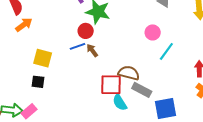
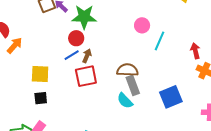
brown arrow: (92, 50) -> (87, 56), turned 72
red square: (111, 85) -> (86, 76), moved
gray rectangle: (142, 90) -> (133, 85), moved, turned 54

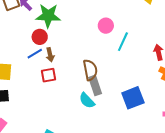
brown arrow: (87, 56) -> (50, 55), turned 144
brown semicircle: (127, 70) -> (90, 70), turned 75
red square: (86, 76) -> (48, 75), size x0.7

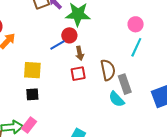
cyan line: (123, 42) -> (136, 47), moved
blue line: (35, 54) -> (57, 45), moved
brown semicircle: (90, 70) -> (108, 70), moved

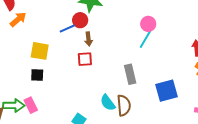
pink circle: (136, 24) -> (148, 24), moved
brown semicircle: (108, 70) -> (124, 105), moved
cyan semicircle: (117, 99) -> (108, 103), moved
pink rectangle: (29, 125) -> (31, 105), turned -70

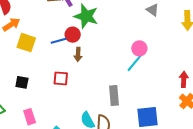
yellow square: (40, 51) -> (26, 43), moved
red square: (85, 59) -> (61, 78), moved
pink rectangle: (31, 105) -> (30, 117), moved

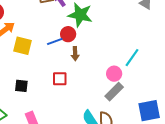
pink circle: (139, 48) -> (114, 74), moved
gray rectangle: (114, 96) -> (114, 92), turned 54

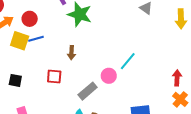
red circle: (68, 34) -> (30, 19), moved
blue line: (55, 41) -> (36, 39), moved
gray rectangle: (114, 92) -> (88, 91), moved

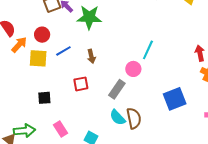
blue line: (36, 39) -> (63, 51), moved

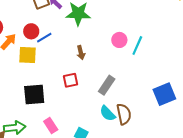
blue line: (63, 51) -> (44, 38), moved
pink circle: (133, 69) -> (119, 40), moved
black square: (44, 98) -> (34, 95), size x1.6

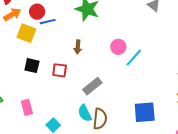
black square: (34, 95) -> (32, 66), moved, size x0.7

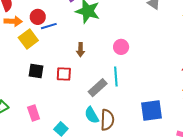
orange arrow: (12, 15) -> (13, 21), turned 36
yellow square: (26, 33) -> (28, 39), turned 36
cyan line: (134, 58) -> (116, 77), moved, turned -42

